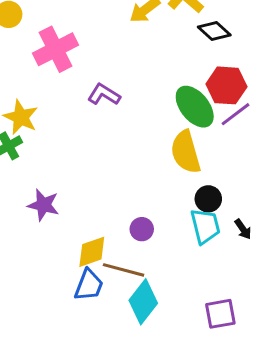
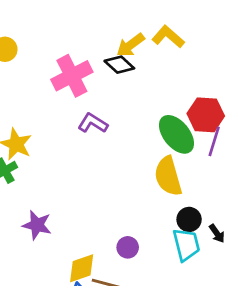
black diamond: (214, 31) -> (119, 65), moved
pink cross: (56, 49) -> (72, 76), moved
purple line: (235, 114) -> (214, 141), turned -36
black arrow: (243, 229) -> (217, 233), moved

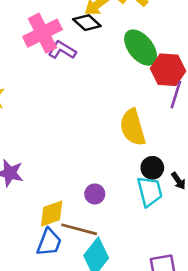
purple L-shape: (93, 123) -> (62, 50), moved
green ellipse: (176, 134) -> (141, 48), moved

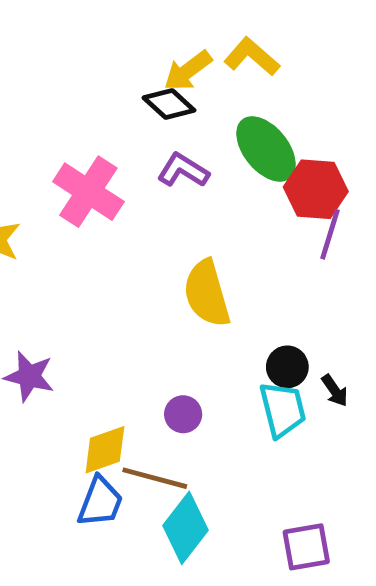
pink cross: (42, 33) -> (88, 192), moved, turned -30
purple L-shape: (62, 50) -> (183, 170), moved
yellow semicircle: (133, 127) -> (207, 293), moved

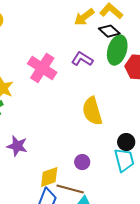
black diamond: (169, 104) -> (109, 31), moved
green ellipse: (266, 149) -> (117, 50), turned 56

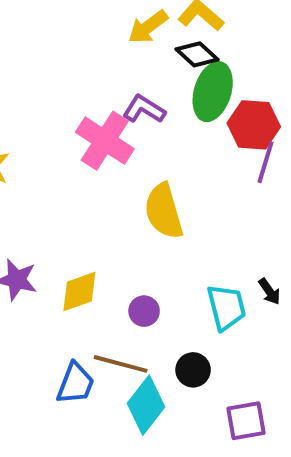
pink cross: (42, 68) -> (105, 141), moved
black circle: (126, 142) -> (193, 370), moved
yellow diamond: (49, 177) -> (79, 291), moved

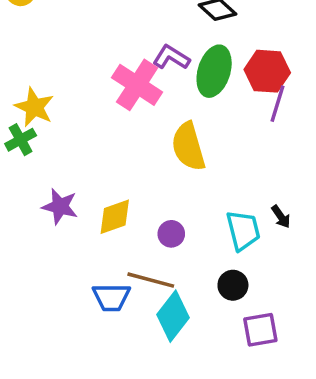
green ellipse: (213, 92) -> (214, 71), moved
black circle: (193, 370) -> (233, 285), moved
blue trapezoid: (75, 384) -> (111, 297), turned 69

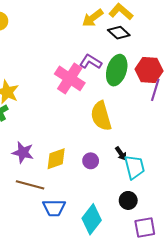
black arrow: (281, 217) -> (121, 154), moved
purple circle: (171, 234) -> (91, 161), moved
brown line: (151, 280) -> (30, 185), moved

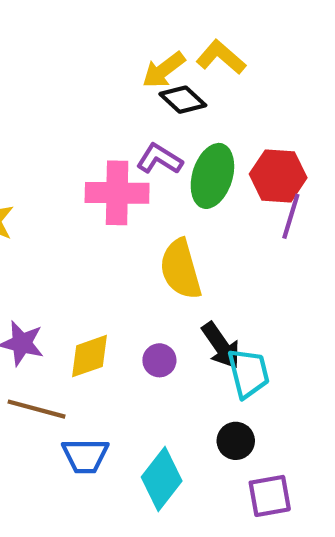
black diamond: (119, 33) -> (183, 100), moved
pink cross: (70, 78) -> (117, 193), turned -32
black arrow: (121, 154) -> (221, 345), size x1.6

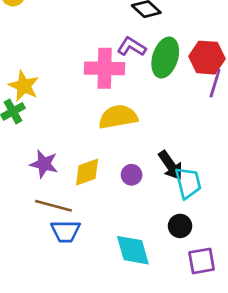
yellow semicircle: (181, 269) -> (118, 117), moved, turned 96
blue trapezoid: (85, 456) -> (66, 231), moved
cyan diamond: (162, 479) -> (133, 250), turned -54

